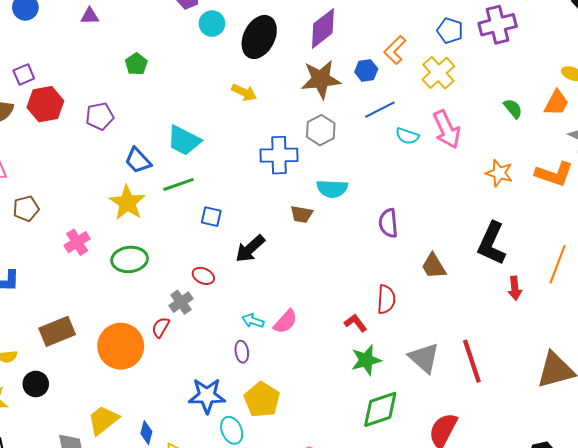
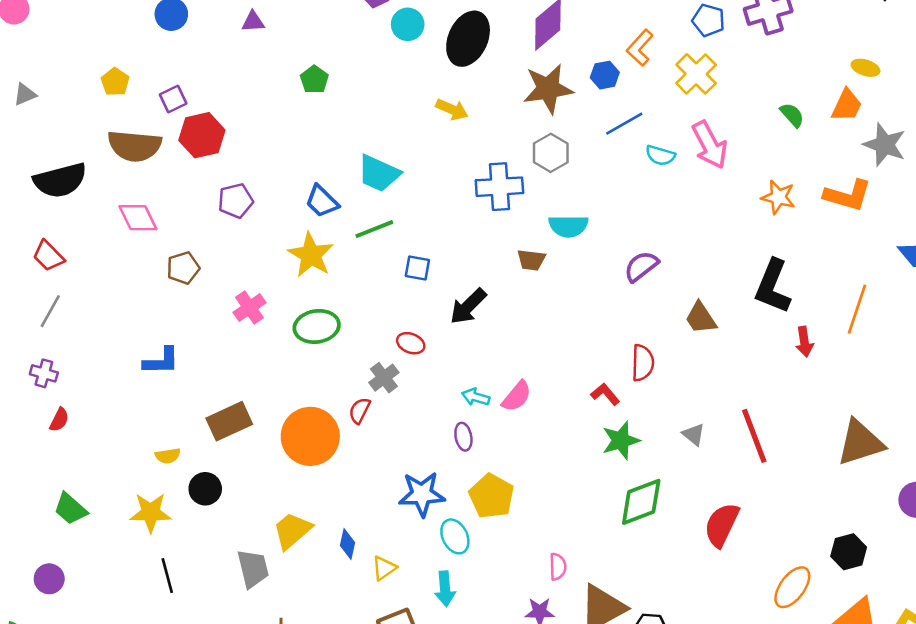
purple pentagon: (100, 116) -> (236, 201), moved
purple semicircle: (388, 223) -> (641, 266), turned 60
gray triangle: (424, 358) -> (694, 434), size x0.6

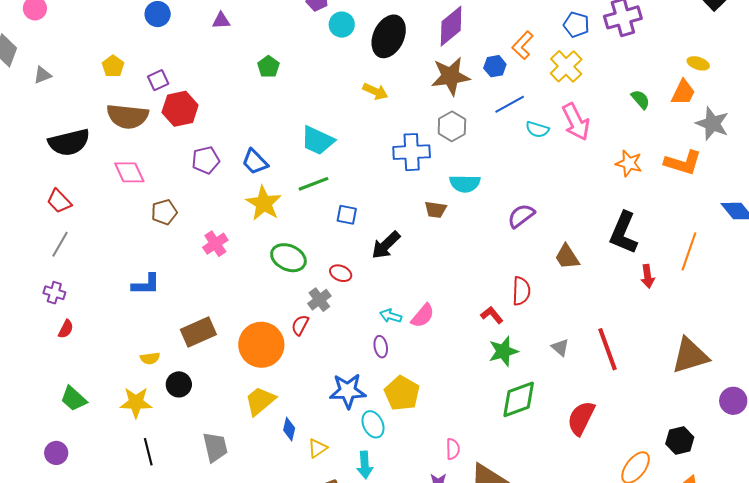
blue trapezoid: (322, 201) -> (255, 162), moved
green ellipse: (317, 326) -> (288, 258), moved, turned 32
yellow trapezoid: (292, 531) -> (260, 401), moved

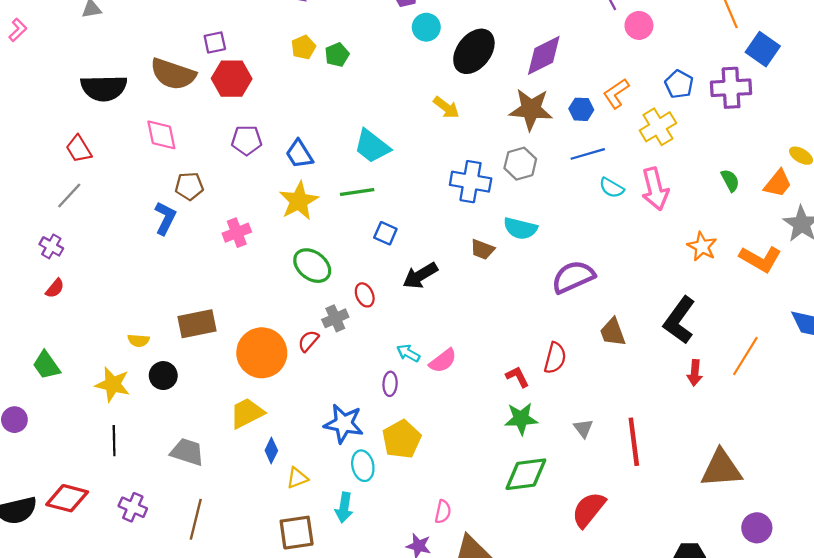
yellow pentagon: (113, 66) -> (304, 47), moved
purple semicircle: (521, 216) -> (573, 277), size x1.4
red ellipse: (341, 273) -> (365, 295), turned 30
blue L-shape: (146, 284) -> (165, 218), moved, turned -76
gray trapezoid: (215, 447) -> (187, 452), turned -72

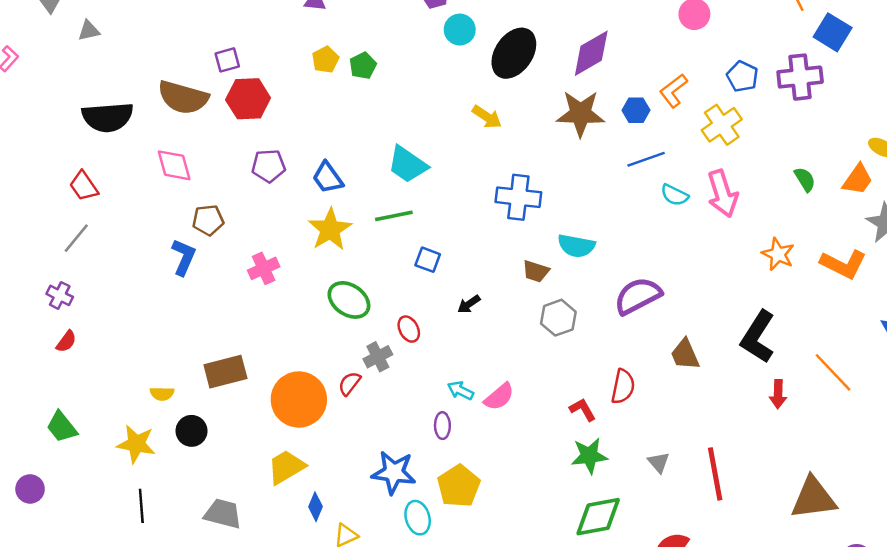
gray hexagon: (520, 164) -> (558, 318), moved
black arrow: (420, 276) -> (469, 304), size x0.6
orange line: (745, 356) -> (833, 372), turned -72

